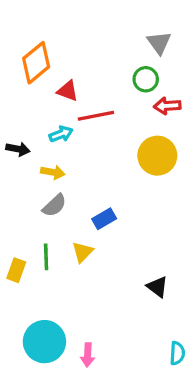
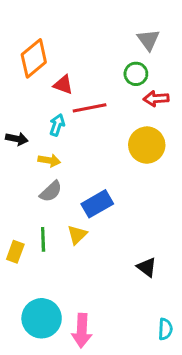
cyan arrow: (61, 134) -> (57, 125), turned -50
blue rectangle: (104, 219) -> (97, 204), size x1.4
pink arrow: (88, 355) -> (82, 331), size x1.5

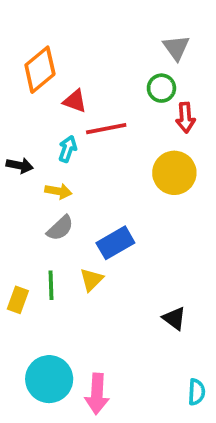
red arrow: (156, 99) -> (185, 118), turned -90

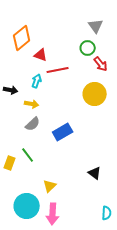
red arrow: (185, 118) -> (101, 64), turned -35
yellow triangle: (91, 280) -> (50, 186), moved
green line: (51, 285) -> (28, 155), turned -35

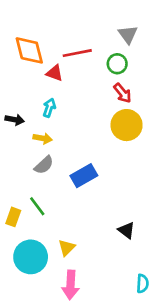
orange diamond: (22, 38) -> (29, 50), turned -65
red arrow: (101, 64) -> (123, 93), moved
red line: (58, 70) -> (77, 53), moved
cyan circle: (27, 206) -> (31, 257), moved

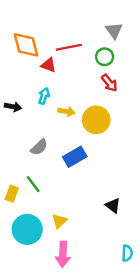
yellow circle: (127, 125) -> (96, 120), moved
yellow arrow: (43, 138) -> (66, 112), moved

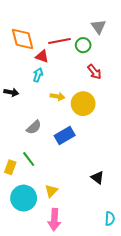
green circle: (105, 57) -> (83, 45), moved
cyan arrow: (44, 96) -> (38, 75), moved

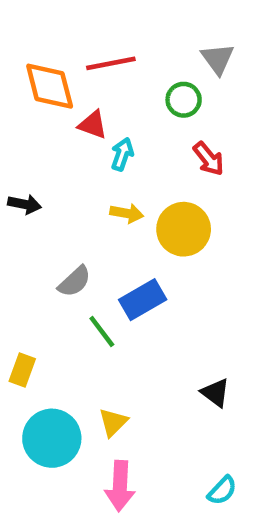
red line: (60, 41) -> (111, 63), moved
cyan arrow: (38, 75) -> (122, 154), moved
green line: (29, 159) -> (102, 331), moved
cyan semicircle: (110, 219) -> (222, 490), moved, turned 40

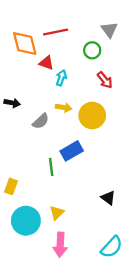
gray semicircle: (75, 281) -> (41, 121), moved
green line: (102, 331) -> (51, 167), turned 30
cyan semicircle: (222, 490) -> (112, 247), size x1.5

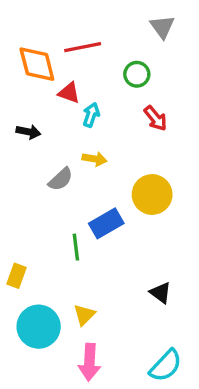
gray triangle: (109, 30) -> (162, 27), moved
black arrow: (12, 103) -> (28, 132), moved
yellow circle: (92, 115) -> (152, 194), moved

